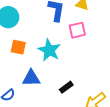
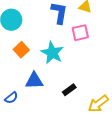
orange square: (18, 47) -> (21, 50), turned 35

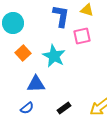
black rectangle: (69, 90) -> (64, 108), moved
blue semicircle: (11, 98) -> (27, 108), moved

